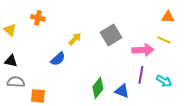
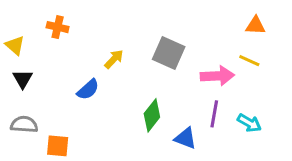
gray square: (111, 35) -> (169, 53), turned -35
black triangle: (11, 61) -> (23, 79), moved, turned 48
green diamond: (98, 88) -> (152, 115), moved

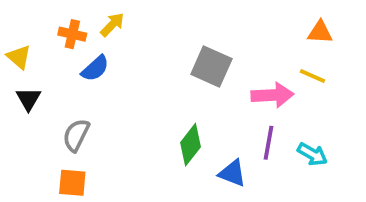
yellow arrow: (114, 59) -> (112, 25), moved
blue semicircle: (88, 89) -> (95, 68), moved
gray semicircle: (24, 124) -> (76, 135), moved, turned -68

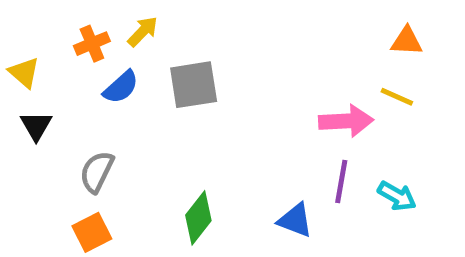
orange cross: (72, 34) -> (92, 44), turned -36
gray square: (211, 67) -> (194, 85), moved, turned -33
green diamond: (190, 145) -> (198, 218), moved
orange square: (72, 183) -> (92, 232), turned -32

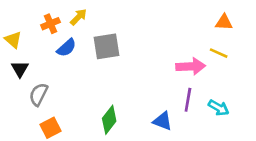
gray semicircle: (97, 172) -> (38, 94), moved

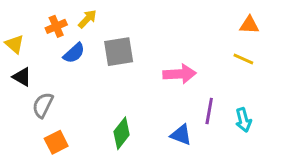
pink arrow: (191, 66) -> (180, 74), moved
black triangle: (20, 69) -> (22, 77), turned -30
cyan arrow: (219, 108) -> (243, 120), turned 45

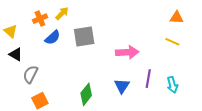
blue triangle: (181, 135) -> (122, 86), moved, turned 42

